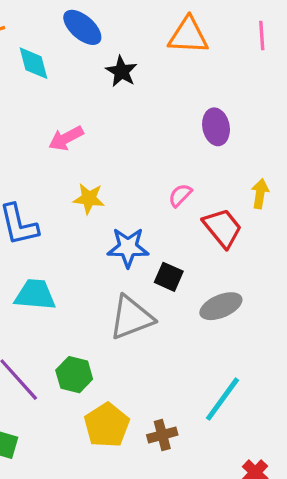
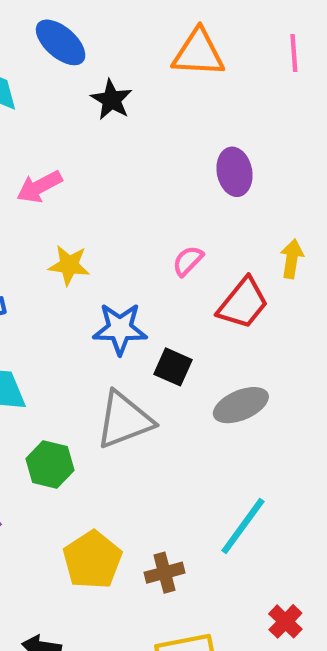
red trapezoid: (223, 228) -> (243, 303), turned 78
green hexagon: (74, 375) -> (50, 464), moved

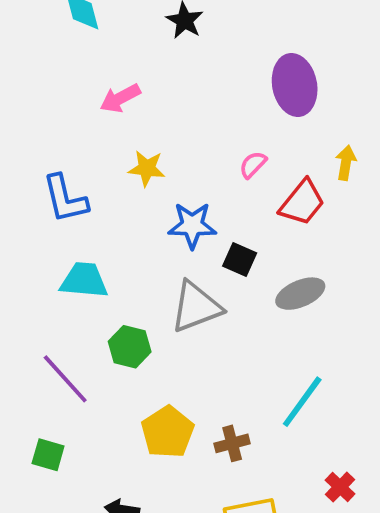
purple ellipse: (234, 172) -> (295, 85), size x1.4

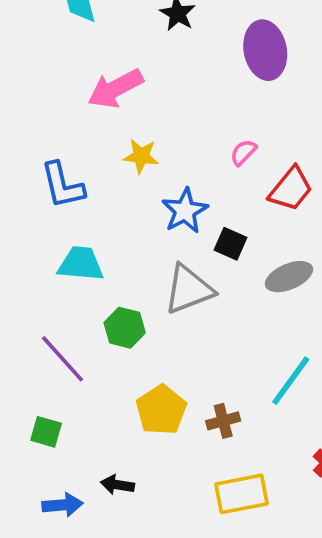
purple ellipse: (295, 85) -> (265, 50), moved
pink arrow: (120, 98) -> (115, 88), size x1.4
blue star: (192, 225) -> (185, 211), turned -30

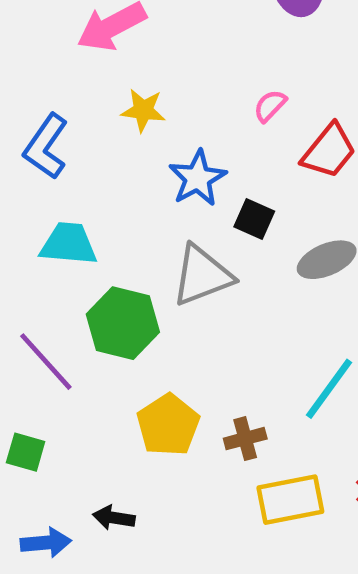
blue L-shape: (63, 185) -> (46, 147), turned 48
green hexagon: (125, 328) -> (123, 323), size x1.4
yellow rectangle: (241, 494) -> (290, 500), moved

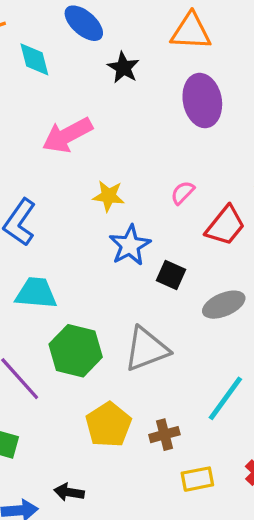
yellow star: (143, 110) -> (109, 196), moved
gray triangle: (202, 276) -> (146, 349), moved
yellow rectangle: (290, 500) -> (197, 479), size x0.7

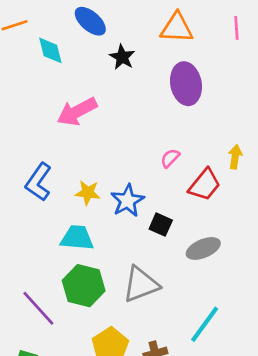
yellow star: (109, 196) -> (88, 193), moved
cyan trapezoid: (36, 293) -> (77, 238), moved

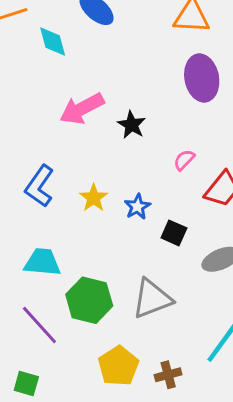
black star: (122, 57) -> (132, 125), moved
yellow star: (88, 193) -> (94, 198), turned 30
blue star: (127, 201) -> (137, 207), size x0.7
cyan trapezoid: (77, 238) -> (42, 262), moved

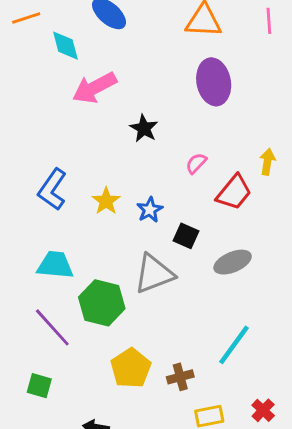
pink arrow: (82, 109) -> (94, 88), moved
gray triangle: (152, 299) -> (154, 274), moved

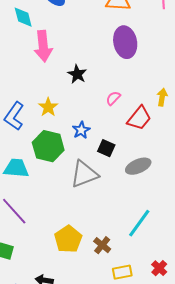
pink arrow: (94, 88) -> (43, 46), turned -68
yellow star: (106, 201) -> (48, 107), moved
green hexagon: (102, 303) -> (48, 146), moved
brown cross: (180, 377) -> (102, 245), turned -36

